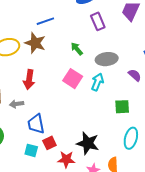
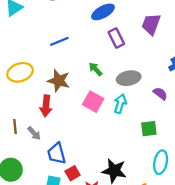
brown star: (35, 43) -> (59, 81), moved
gray arrow: (17, 104) -> (34, 133), turned -120

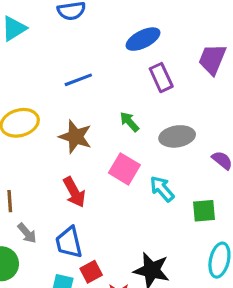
cyan arrow: (120, 104) -> (162, 189), moved, turned -60
red arrow: (46, 106) -> (74, 192), moved, turned -36
gray arrow: (34, 133) -> (27, 233), moved

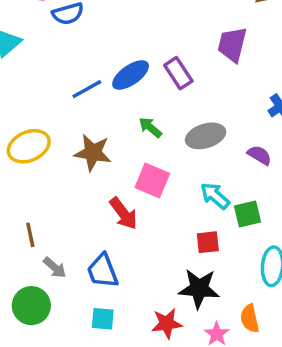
blue ellipse: (143, 39) -> (131, 75), moved
cyan arrow: (162, 189) -> (215, 196), moved
red arrow: (74, 192) -> (123, 213), moved
red square: (91, 272) -> (208, 242), moved, turned 30

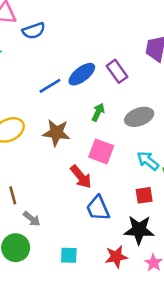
green arrow: (150, 127) -> (98, 112), turned 78
blue trapezoid: (103, 271) -> (98, 208), moved

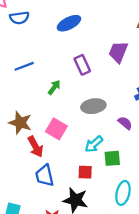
blue ellipse: (82, 74) -> (69, 23), moved
green arrow: (98, 112) -> (54, 87), moved
brown star: (56, 133) -> (20, 123), moved
cyan arrow: (148, 161) -> (94, 144), turned -90

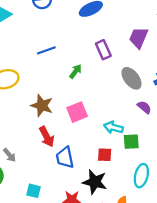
gray ellipse: (93, 106) -> (131, 78), moved, turned 60
pink square: (56, 129) -> (77, 112), turned 36
cyan arrow: (94, 144) -> (113, 127), turned 54
red arrow: (35, 147) -> (47, 137), moved

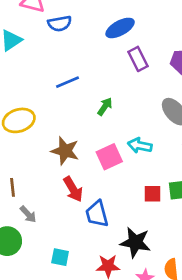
purple rectangle: (103, 50) -> (138, 59), moved
cyan arrow: (113, 127) -> (140, 146), moved
red square: (105, 155) -> (152, 194), moved

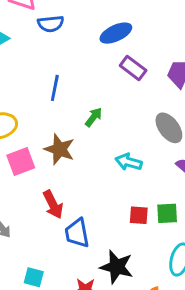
purple rectangle: (138, 59) -> (133, 68), turned -30
blue line: (67, 82) -> (55, 88), turned -60
brown star: (65, 151) -> (59, 149), moved
pink square: (109, 157) -> (21, 161), moved

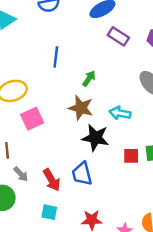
brown star: (59, 149) -> (81, 108), moved
red arrow: (53, 205) -> (52, 180), moved
black star: (117, 267) -> (95, 138), moved

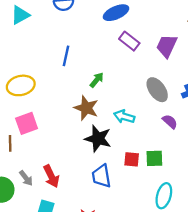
pink square: (32, 119) -> (27, 123), moved
gray arrow: (21, 174) -> (26, 178), moved
blue trapezoid: (82, 174) -> (101, 176), moved

